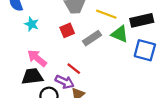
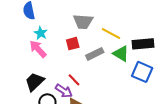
pink arrow: (37, 58) -> (38, 49), moved
black trapezoid: (32, 76) -> (35, 82), turned -45

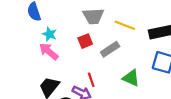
green triangle: (121, 54) -> (131, 78), moved
red line: (74, 80) -> (91, 80), turned 32

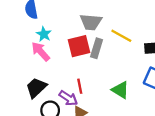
red square: (85, 41) -> (79, 46), size x1.5
gray rectangle: (110, 49) -> (97, 48), moved, turned -48

